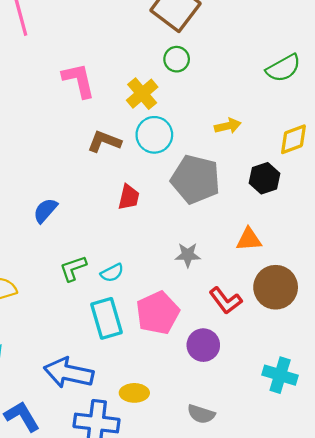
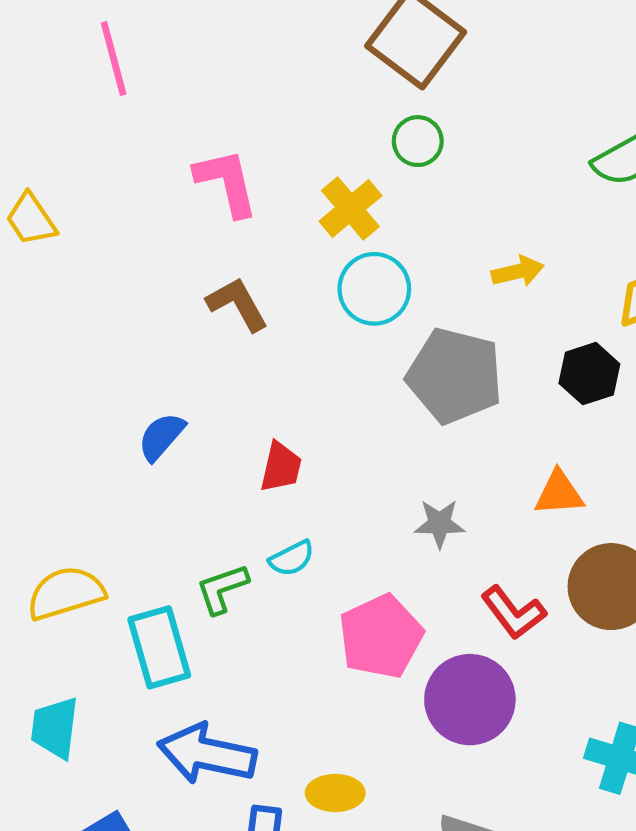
brown L-shape: (104, 141) -> (237, 304), moved, turned 40
red trapezoid: (129, 197) -> (281, 467), moved
green L-shape: (73, 268) -> (222, 589), moved
cyan rectangle: (106, 318) -> (159, 647), moved
purple circle: (203, 345) -> (470, 700), size x1.4

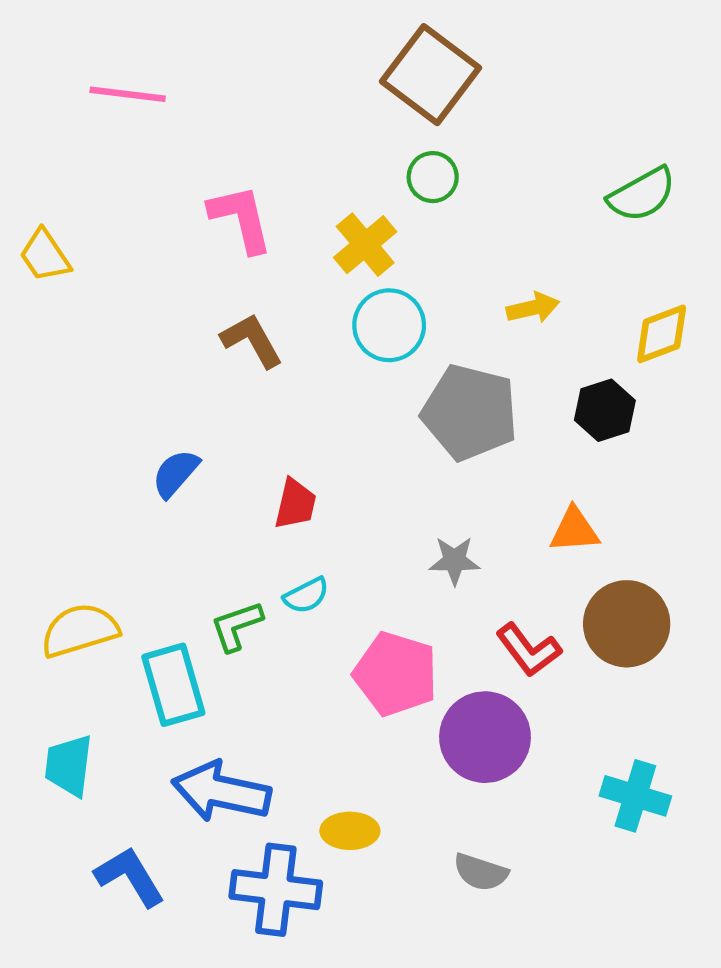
pink line: (114, 59) -> (128, 94), turned -68
pink pentagon: (381, 637) -> (396, 674), turned -30

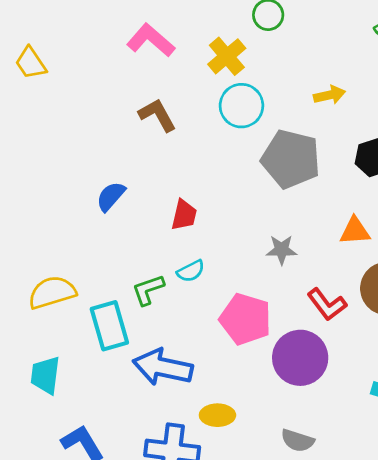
pink L-shape: (241, 218) -> (151, 40), turned -36
blue arrow: (221, 792) -> (163, 367), moved

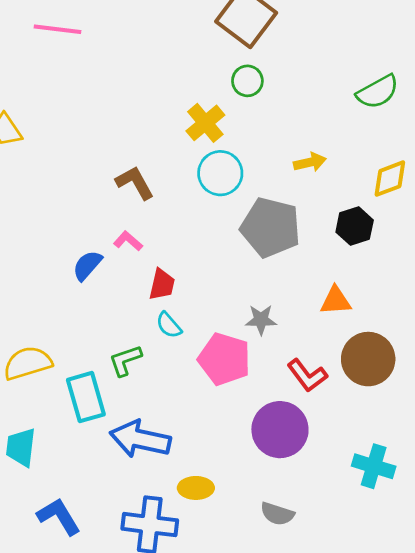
pink L-shape: (151, 40) -> (128, 241), moved, size x0.6
cyan semicircle: (191, 271) -> (169, 325), moved, turned 76
pink pentagon: (245, 319) -> (224, 359), moved

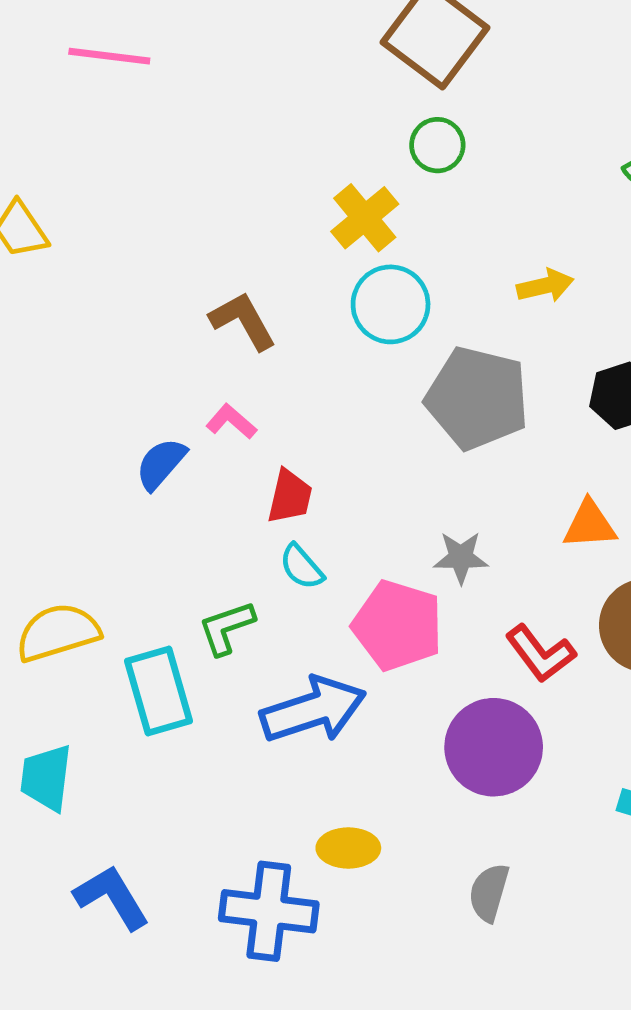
blue arrow: (140, 439) -> (313, 710), moved, turned 150
gray semicircle: (277, 514) -> (489, 892), turned 88

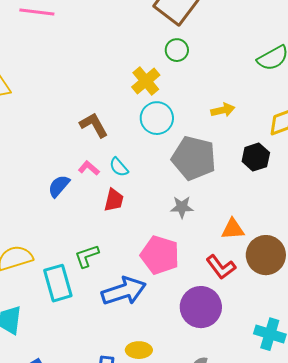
orange triangle: (590, 525) -> (233, 229), moved
gray star: (461, 557) -> (182, 207), moved
cyan semicircle: (301, 567) -> (119, 167), moved

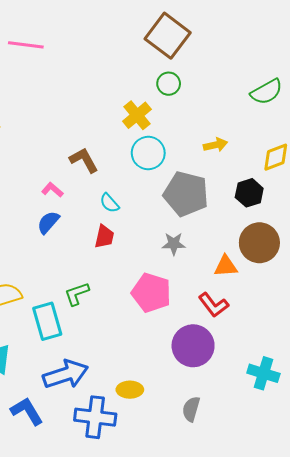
pink L-shape: (89, 168) -> (52, 190), moved
brown circle: (266, 255) -> (259, 243), moved
blue arrow: (124, 291) -> (66, 374), moved

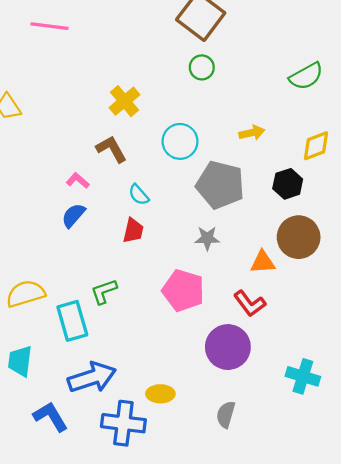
yellow cross: (137, 115) -> (125, 101), moved

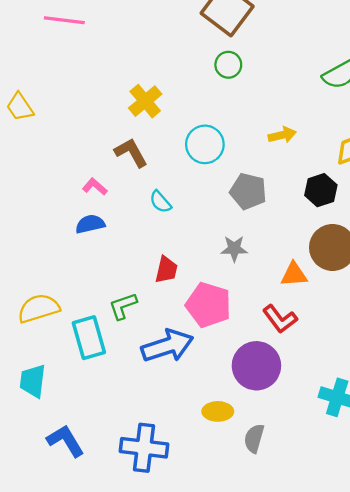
gray pentagon: (220, 185) -> (248, 191), size x0.7
blue semicircle: (73, 215) -> (90, 224), turned 36
red trapezoid: (133, 231) -> (166, 270), moved
blue arrow: (92, 377) -> (167, 346), moved
yellow ellipse: (160, 394) -> (218, 411), moved

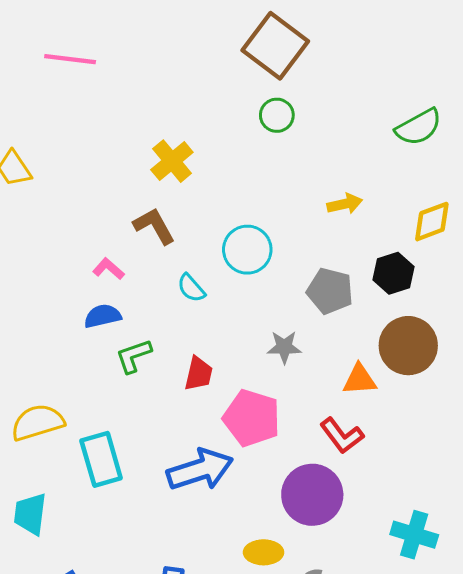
cyan circle: (205, 144) -> (247, 250), moved
gray pentagon: (248, 191) -> (330, 291), moved
green L-shape: (123, 306) -> (134, 356), moved

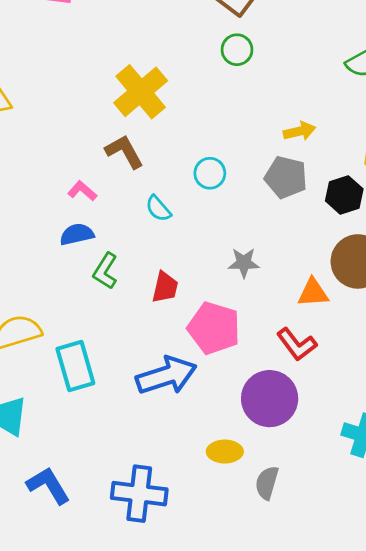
yellow cross: (172, 161) -> (141, 92), size x1.4
cyan circle: (247, 250) -> (210, 173), size x0.7
gray pentagon: (330, 291) -> (286, 177), moved
green L-shape: (134, 356) -> (105, 271), turned -39

